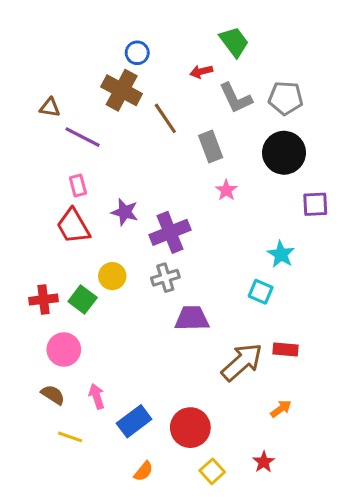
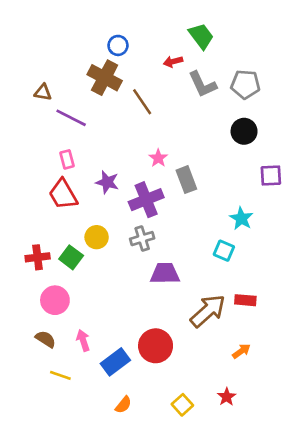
gray rectangle: (211, 146) -> (186, 180), moved
black circle: (284, 153) -> (244, 131), size x0.7
pink star: (226, 190) -> (158, 158), moved
red circle: (190, 428) -> (156, 346), moved

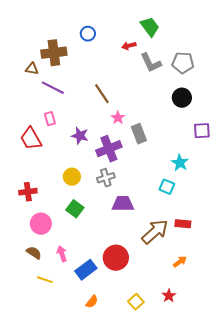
brown cross: (105, 78) -> (54, 53), moved, turned -35
brown line: (142, 102) -> (102, 94), moved
red trapezoid: (63, 194) -> (31, 139), moved
green square: (71, 257) -> (75, 209), moved

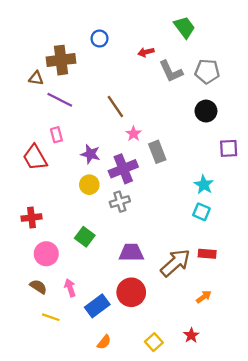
green trapezoid: (150, 27) -> (184, 27), moved
yellow circle: (72, 177) -> (89, 185), moved
cyan square: (167, 187) -> (201, 212), moved
purple trapezoid: (123, 204) -> (131, 253), moved

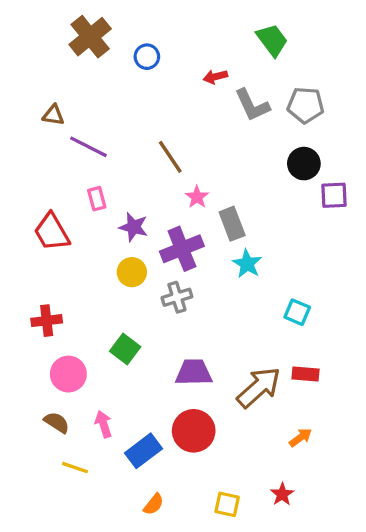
brown cross: (61, 60) -> (90, 37), moved, turned -32
pink rectangle: (56, 135) -> (97, 199), moved
purple square: (229, 148) -> (334, 195), moved
cyan star: (204, 185) -> (247, 264), moved
yellow square: (154, 342) -> (227, 504), turned -36

